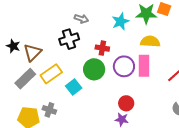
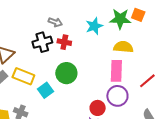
red cross: (102, 48) -> (64, 42), moved
purple circle: (124, 66) -> (117, 96), moved
yellow rectangle: (51, 74) -> (23, 76), turned 55

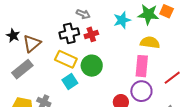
red cross: (64, 42) -> (91, 34), turned -32
yellow rectangle: (23, 76) -> (66, 59), moved

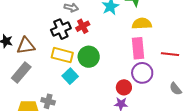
brown triangle: (32, 43) -> (26, 46), turned 42
red line: (172, 78) -> (170, 54), turned 54

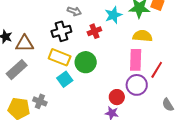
red cross: (83, 26) -> (94, 31), moved
red line: (170, 54) -> (157, 70), moved, turned -72

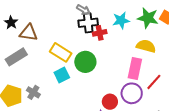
black cross: (61, 31) -> (88, 23), moved

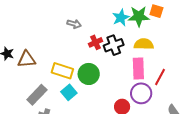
cyan star: (121, 20) -> (121, 18), moved
black cross: (88, 23) -> (114, 45), moved
gray rectangle: (16, 57) -> (37, 95), moved

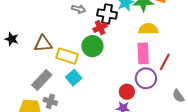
black cross: (114, 45) -> (107, 14), moved, turned 30
brown triangle: (26, 59) -> (43, 44), moved
green circle: (89, 74) -> (92, 46), moved

